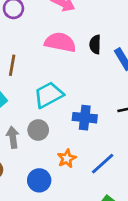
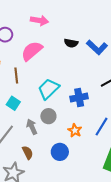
pink semicircle: (60, 42) -> (32, 51), moved, turned -35
black semicircle: (95, 45) -> (71, 43), turned -64

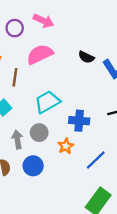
pink arrow: (39, 20) -> (44, 21), moved
orange star: (75, 130) -> (66, 146), moved
blue circle: (60, 152) -> (33, 166), moved

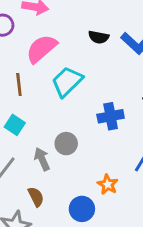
cyan trapezoid: (47, 102) -> (67, 82), moved
orange star: (66, 146) -> (108, 184), moved
blue circle: (33, 166) -> (82, 209), moved

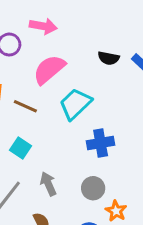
brown line: (19, 84) -> (25, 106), turned -60
blue cross: (111, 116) -> (101, 143), moved
gray circle: (66, 144) -> (93, 188), moved

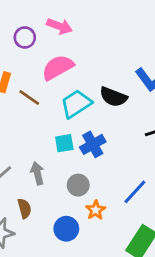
black semicircle: (109, 58) -> (113, 97), moved, size x1.4
blue cross: (101, 143) -> (93, 144), turned -30
cyan square: (21, 148) -> (64, 143), moved, turned 36

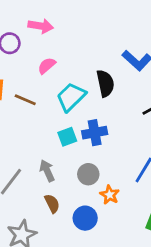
pink semicircle: (58, 67) -> (47, 66), size x0.6
black semicircle: (113, 97) -> (105, 83), turned -112
blue cross: (93, 144) -> (95, 133), turned 30
brown semicircle: (24, 208) -> (52, 203), moved

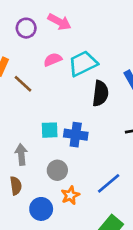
cyan trapezoid: (71, 97) -> (83, 64), moved

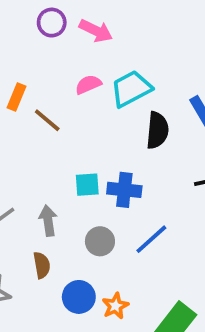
purple circle: (26, 28) -> (52, 23), moved
blue line: (109, 183) -> (151, 239), moved
orange star: (70, 195) -> (115, 306), moved

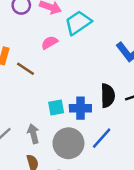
cyan trapezoid: (131, 89) -> (78, 23), moved
black semicircle: (157, 130) -> (108, 96), moved
gray circle: (100, 241) -> (68, 143), size x1.6

